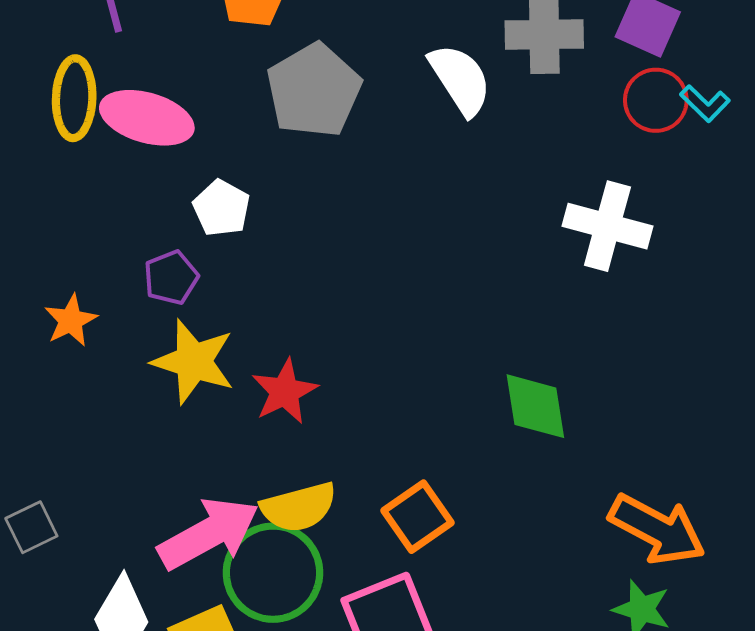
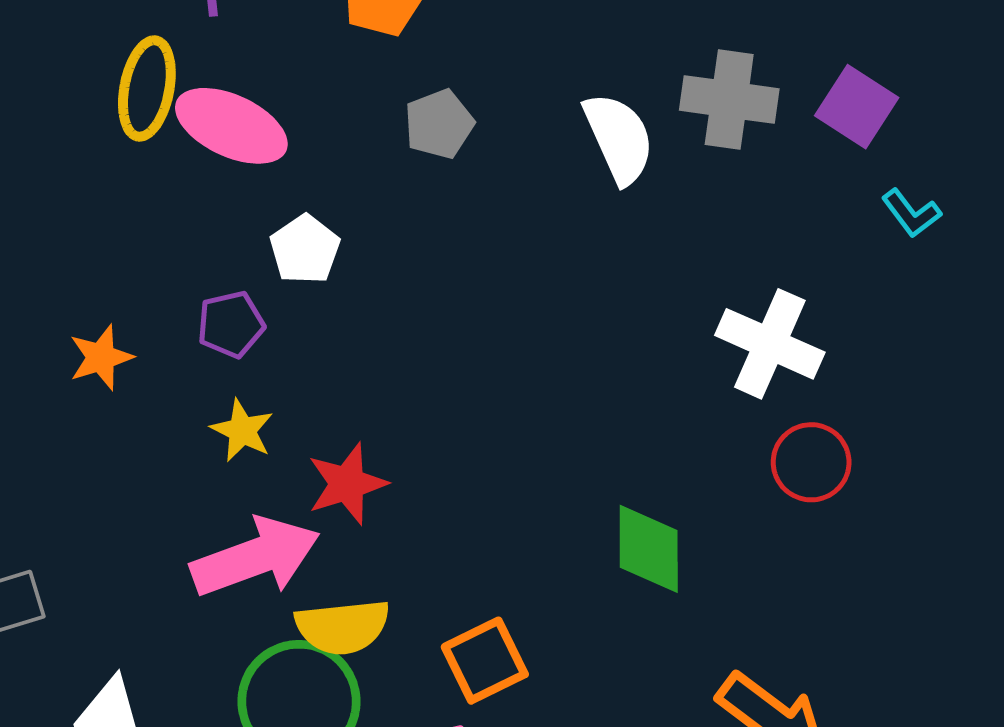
gray pentagon: (314, 90) -> (439, 124), size x0.6
red circle: (656, 100) -> (811, 462), moved
yellow star: (193, 362) -> (242, 430), size x0.6
pink arrow: (209, 534) -> (255, 557), moved

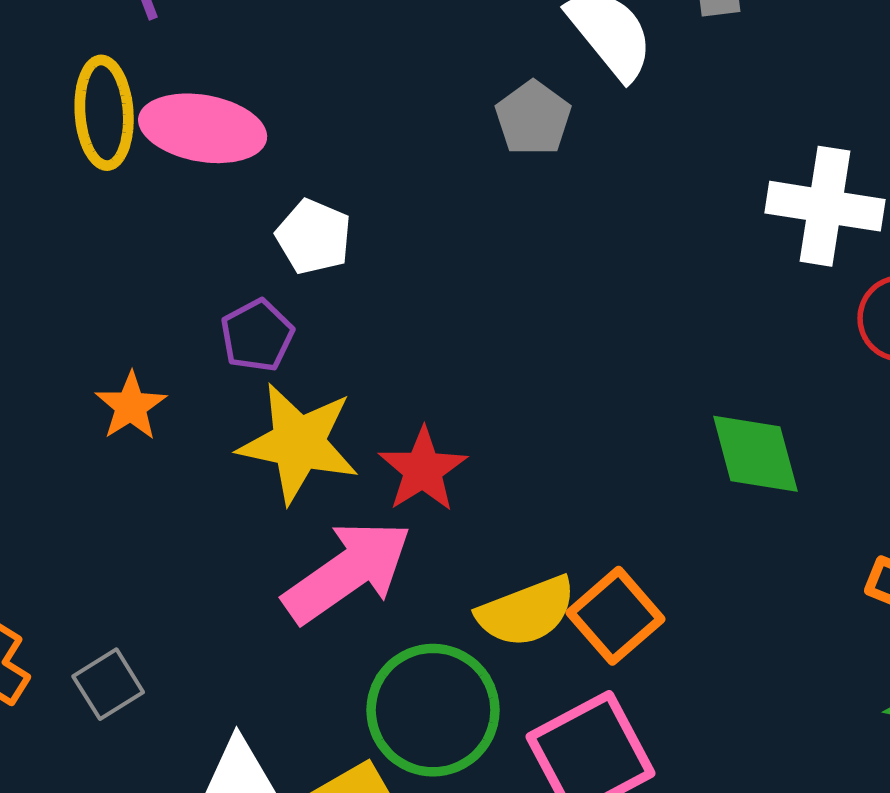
gray pentagon: (439, 124) -> (533, 118), moved
yellow star: (242, 430) -> (298, 443), size x1.8
yellow semicircle: (343, 627) -> (526, 612), moved

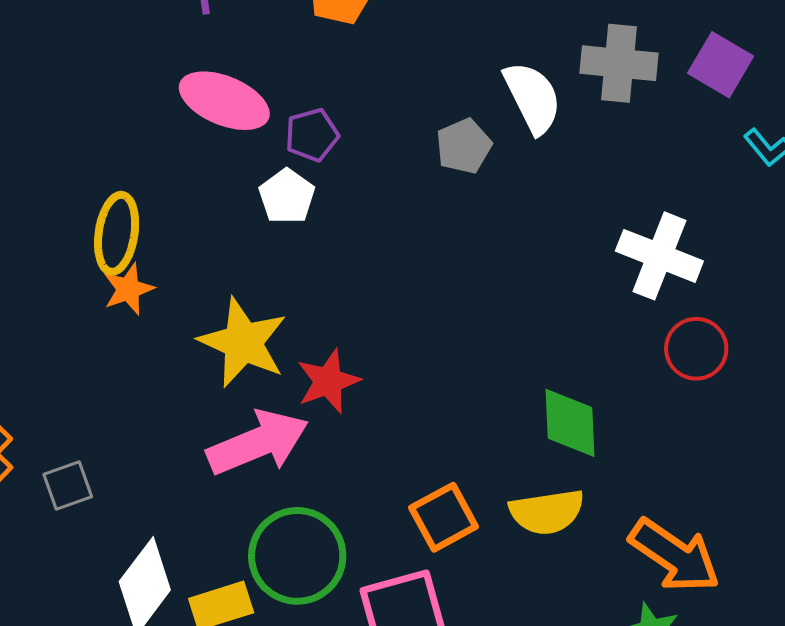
yellow ellipse: (104, 113) -> (117, 233), moved
purple pentagon: (257, 336) -> (312, 135), moved
yellow semicircle: (526, 612) -> (547, 512), moved

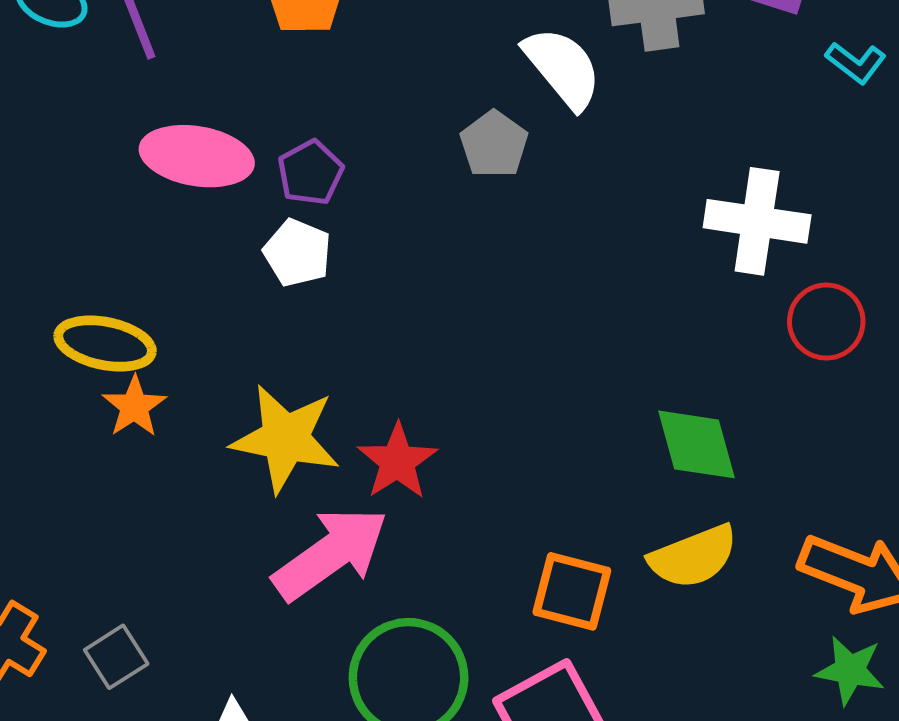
yellow ellipse: (117, 233) -> (105, 343), turned -74
orange square: (444, 517) -> (572, 591), turned -34

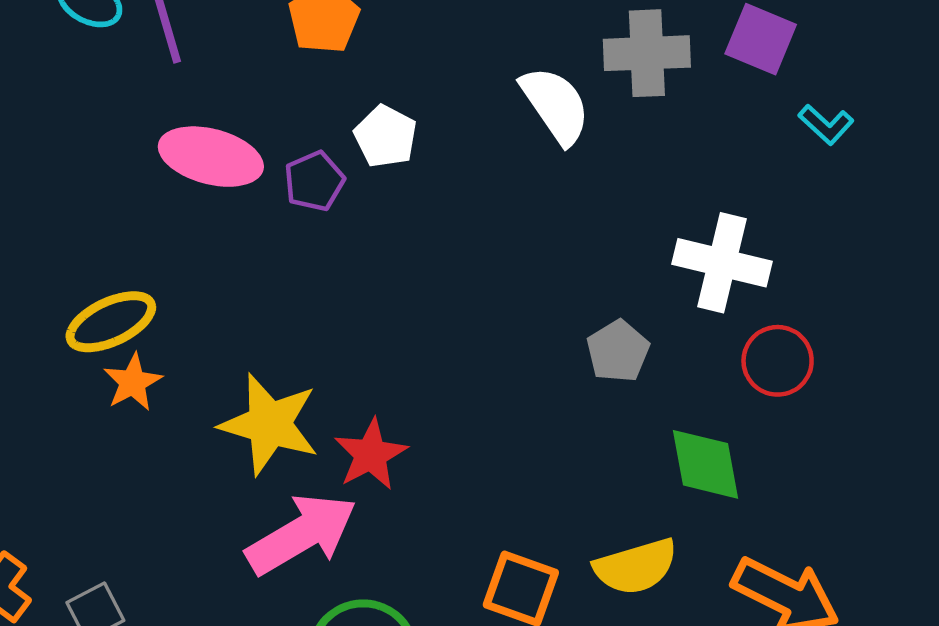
gray pentagon: (494, 144) -> (618, 351), moved
white pentagon: (297, 253) -> (386, 136), moved
yellow ellipse: (105, 343) -> (111, 322), turned -42
green diamond: (696, 444) -> (706, 464), moved

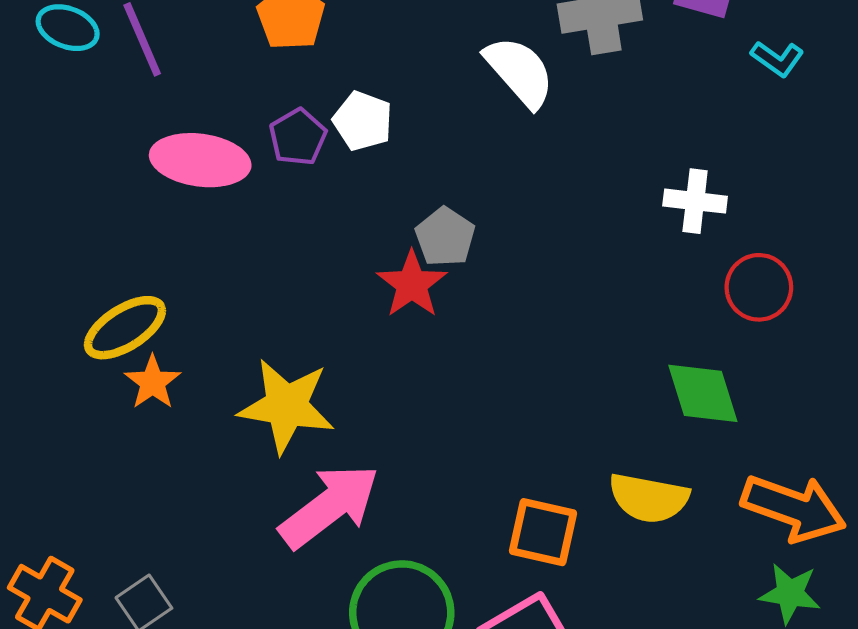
purple pentagon: (314, 181) -> (298, 137), moved
white cross: (722, 263) -> (695, 201), size x0.7
gray pentagon: (618, 351) -> (445, 237), moved
red star: (371, 454) -> (412, 284), moved
yellow semicircle: (636, 567) -> (649, 498), turned 34

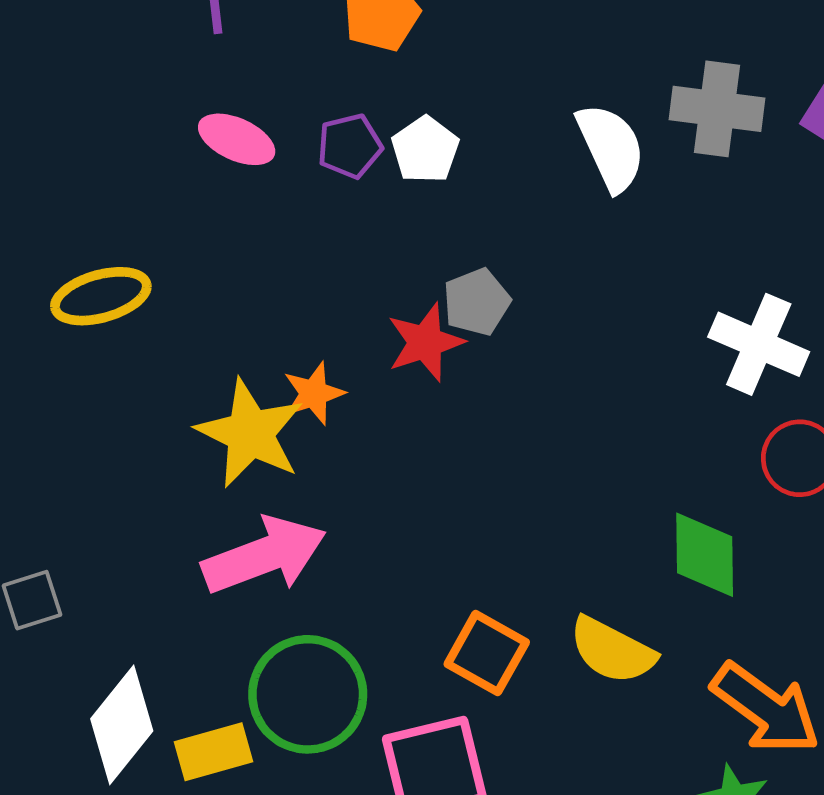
pink ellipse: (200, 160) -> (237, 139), size x0.7
white cross: (695, 201) -> (759, 344), size x1.4
orange star: (153, 382) -> (314, 393), moved

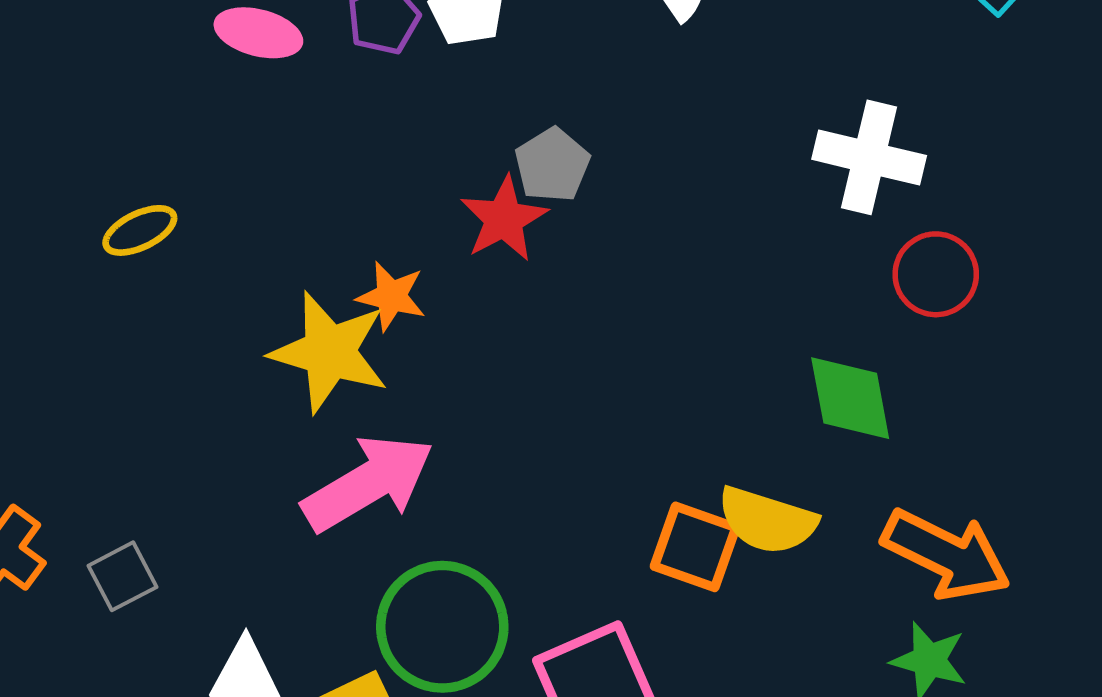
yellow ellipse: (101, 296) -> (140, 230), size x0.7
orange star: (314, 393) -> (391, 296), turned -30
orange square: (487, 653) -> (695, 547), moved

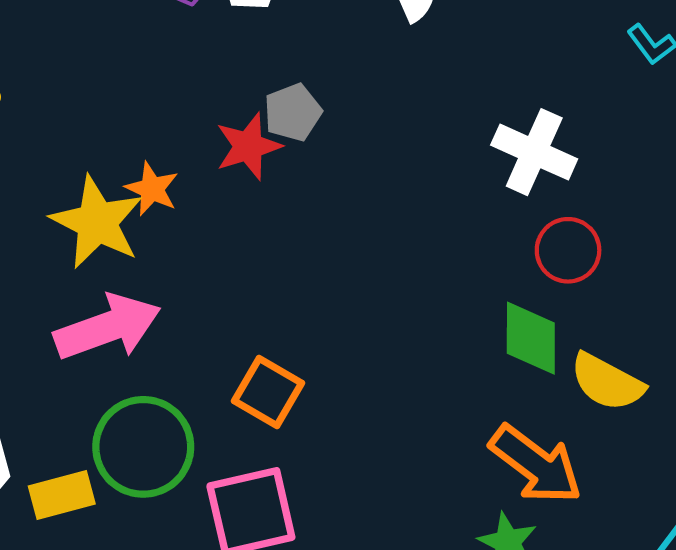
green diamond: (850, 398) -> (531, 338), moved
yellow semicircle: (767, 521) -> (607, 382), moved
orange square: (695, 547) -> (268, 392), moved

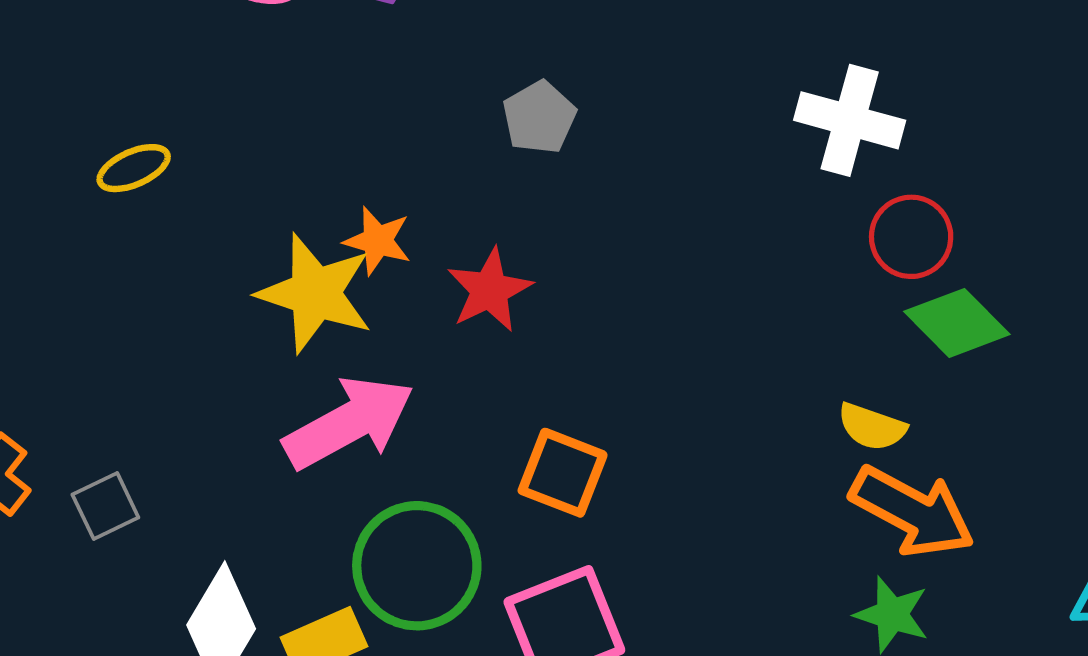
red star: (248, 146) -> (490, 290), moved
green diamond: (531, 338) -> (957, 323), moved, turned -36
yellow semicircle: (607, 382) -> (872, 427), moved, size x0.7

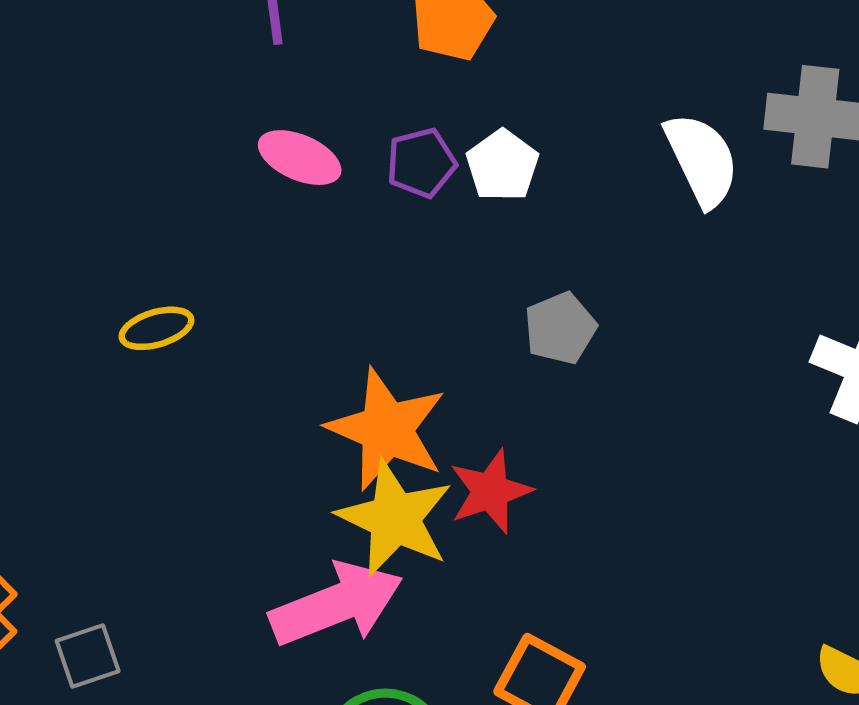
orange star: (378, 241) -> (387, 429), size x1.8
yellow star: (315, 293) -> (395, 518), moved

